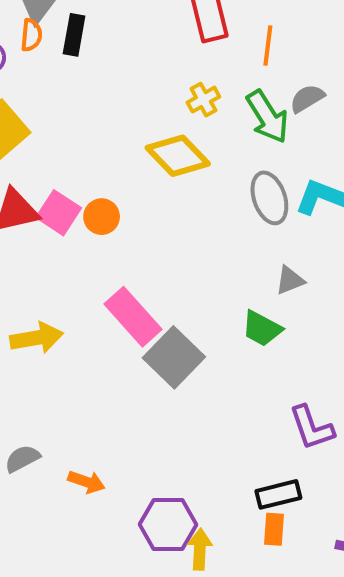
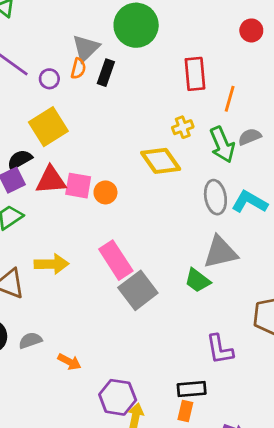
pink square: (59, 213) -> (78, 186), turned -32
gray triangle: (290, 280) -> (220, 252), size x1.8

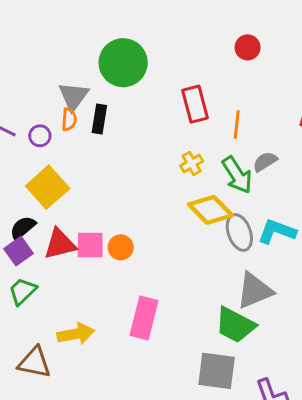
yellow diamond: (161, 161) -> (210, 210), moved
pink rectangle: (116, 260) -> (144, 318), turned 57
green trapezoid: (198, 280) -> (235, 325), size x1.4
gray square: (138, 290) -> (217, 371), moved, turned -36

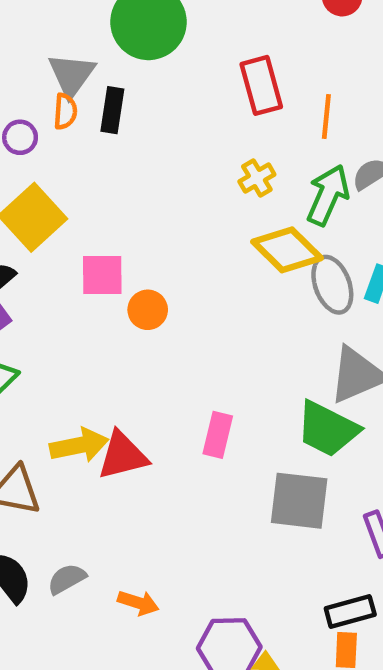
green arrow: (237, 175) -> (328, 195), turned -123
red triangle: (60, 244) -> (123, 456), moved
pink square: (90, 245) -> (102, 275), moved
pink rectangle: (144, 318) -> (218, 435), moved, size x0.7

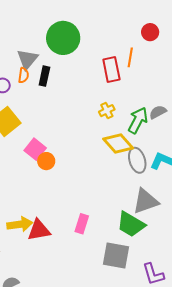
orange line: (326, 117) -> (130, 57), moved
pink square: (102, 275) -> (35, 149), turned 35
orange circle: (148, 310) -> (46, 161), moved

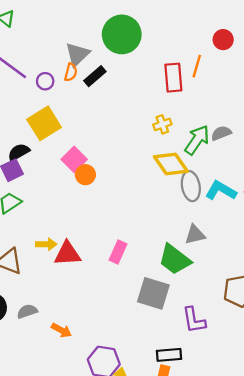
black rectangle: (44, 76) -> (95, 76), turned 30
gray triangle: (146, 201) -> (195, 235), size x0.7
yellow arrow: (20, 224) -> (46, 244), size x0.7

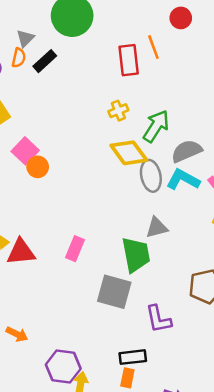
gray triangle: (77, 54) -> (25, 38), size x0.7
orange line: (197, 66) -> (153, 47), turned -35
gray semicircle: (221, 133) -> (187, 151), moved, size x1.4
green trapezoid: (175, 259) -> (136, 255), turned -136

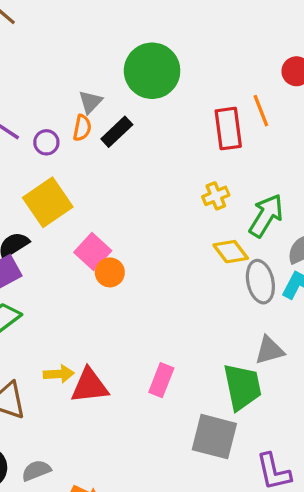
yellow diamond: (129, 153) -> (231, 252), size x0.7

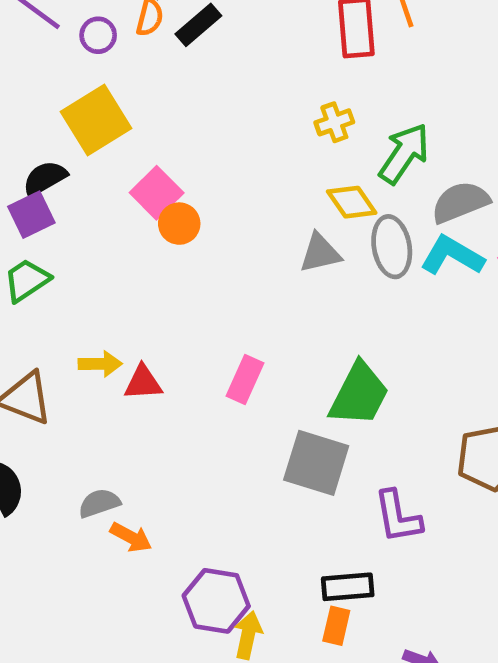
gray triangle: (269, 350) -> (320, 253), moved
red triangle: (90, 386) -> (143, 383), size x0.7
green trapezoid: (242, 387) -> (359, 394), turned 36
gray semicircle: (36, 471) -> (99, 503), moved

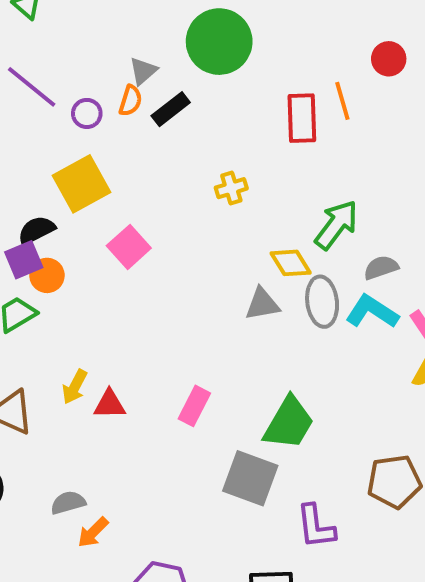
yellow cross: (334, 122) -> (231, 188), moved
gray semicircle: (460, 202) -> (381, 268), size x0.7
orange circle: (179, 224) -> (47, 275), moved
yellow arrow: (100, 364) -> (75, 387), turned 116
orange arrow: (131, 537) -> (93, 532), turned 104

